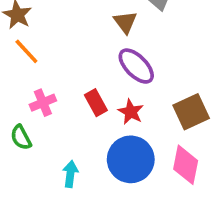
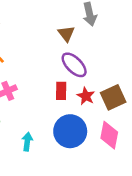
red rectangle: (96, 103) -> (61, 91), moved, turned 30
red star: (131, 112) -> (86, 96), moved

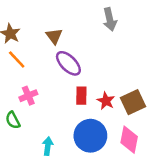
brown triangle: (66, 34) -> (54, 36), moved
purple ellipse: (74, 65) -> (68, 63), moved

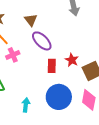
pink cross: (28, 96) -> (13, 55), moved
red star: (106, 101) -> (72, 60), moved

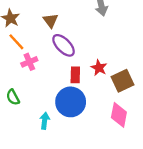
blue circle: (59, 97) -> (71, 102), moved

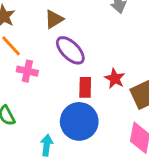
brown triangle: (51, 21) -> (54, 19), turned 35
pink cross: (29, 62) -> (27, 71), turned 35

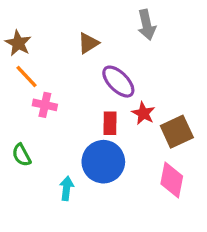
brown triangle: (54, 19) -> (88, 43), moved
purple ellipse: (70, 50) -> (118, 82), moved

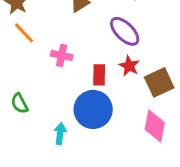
purple ellipse: (118, 82) -> (125, 31), moved
pink cross: (45, 105) -> (62, 55), moved

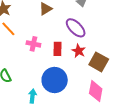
red rectangle: (99, 75) -> (58, 49), moved
brown square: (159, 82) -> (99, 62), turned -36

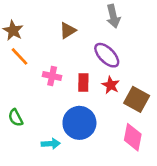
cyan arrow: (32, 96) -> (51, 144), turned 80

